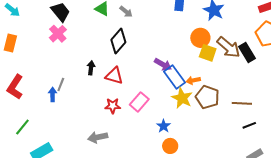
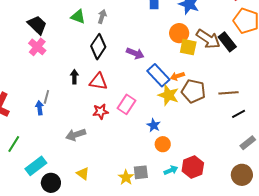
gray arrow: (126, 12) -> (102, 17), turned -104
purple arrow: (163, 65) -> (135, 53), moved
gray arrow: (98, 137) -> (76, 135), moved

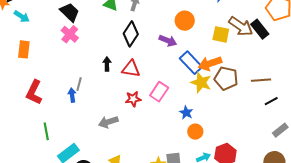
orange circle: (179, 33) -> (185, 21), moved
orange arrow: (177, 76) -> (210, 63), size x1.6
green line: (14, 144) -> (46, 131), turned -42

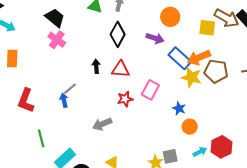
gray line: (79, 84) -> (70, 89), turned 40

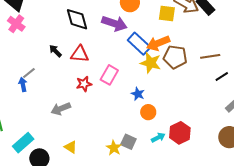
black diamond: (118, 34) -> (77, 19), turned -45
purple arrow: (155, 38) -> (114, 23), size x1.4
black arrow: (96, 66) -> (55, 51), turned -40
gray square: (170, 156) -> (128, 142), turned 35

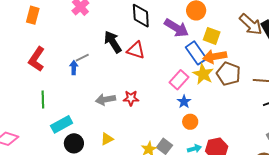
yellow square: (167, 13) -> (212, 36), moved
black arrow: (55, 51) -> (113, 42), size x1.6
pink rectangle: (109, 75) -> (179, 80), moved
red star: (84, 84) -> (131, 98), moved
yellow triangle: (71, 147) -> (107, 139), turned 48

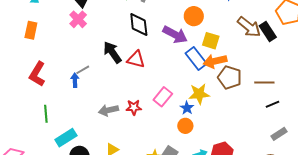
yellow star: (203, 74) -> (199, 94), moved, turned -30
pink rectangle: (179, 80) -> (163, 97), moved
orange circle: (190, 122) -> (185, 126), moved

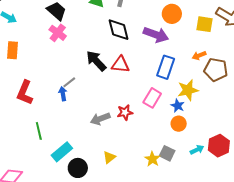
yellow square: (211, 41) -> (204, 24), moved
blue rectangle: (196, 59) -> (166, 67), moved, turned 65
orange arrow: (215, 61) -> (199, 55), size x0.6

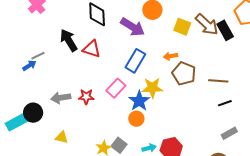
blue arrow: (63, 94) -> (29, 65), turned 56
blue star: (178, 106) -> (139, 101), size x1.5
yellow triangle: (109, 157) -> (62, 137), turned 40
black circle: (78, 168) -> (33, 113), moved

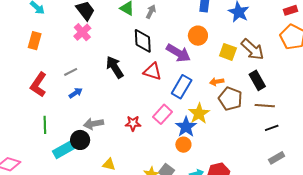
black rectangle: (225, 30) -> (257, 80), moved
red triangle: (92, 49) -> (152, 72), moved
gray line: (38, 56) -> (71, 72), moved
yellow star: (152, 88) -> (199, 113), turned -30
gray arrow: (61, 98) -> (93, 124), moved

